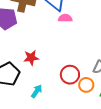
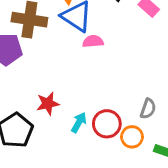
cyan arrow: (37, 91) -> (79, 122), moved

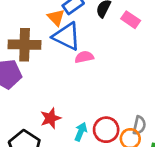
gray semicircle: (148, 109) -> (139, 125), moved

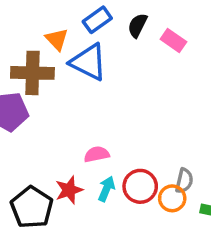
orange triangle: (56, 18) -> (57, 39), moved
pink semicircle: (84, 57) -> (97, 154), moved
red star: (51, 118) -> (69, 190), moved

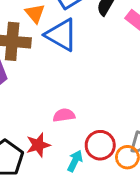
cyan arrow: (106, 189) -> (75, 161), moved

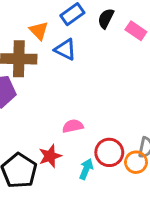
blue triangle: (61, 35) -> (65, 49), size x0.7

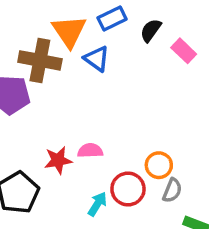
orange triangle: (39, 31) -> (69, 31), size x1.5
red star: (50, 156) -> (58, 160), moved
orange circle: (136, 162) -> (159, 165), moved

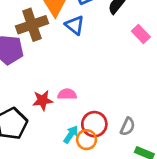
pink rectangle: (184, 51) -> (141, 34), moved
brown cross: (40, 60) -> (32, 25), turned -32
orange circle: (159, 165) -> (87, 140), moved

